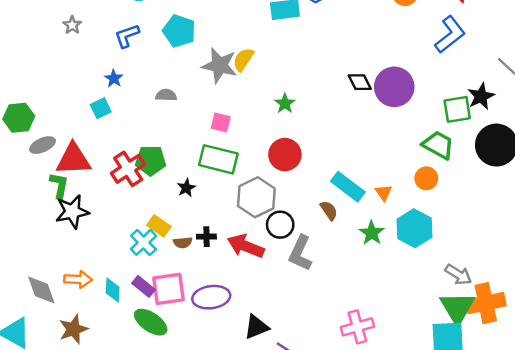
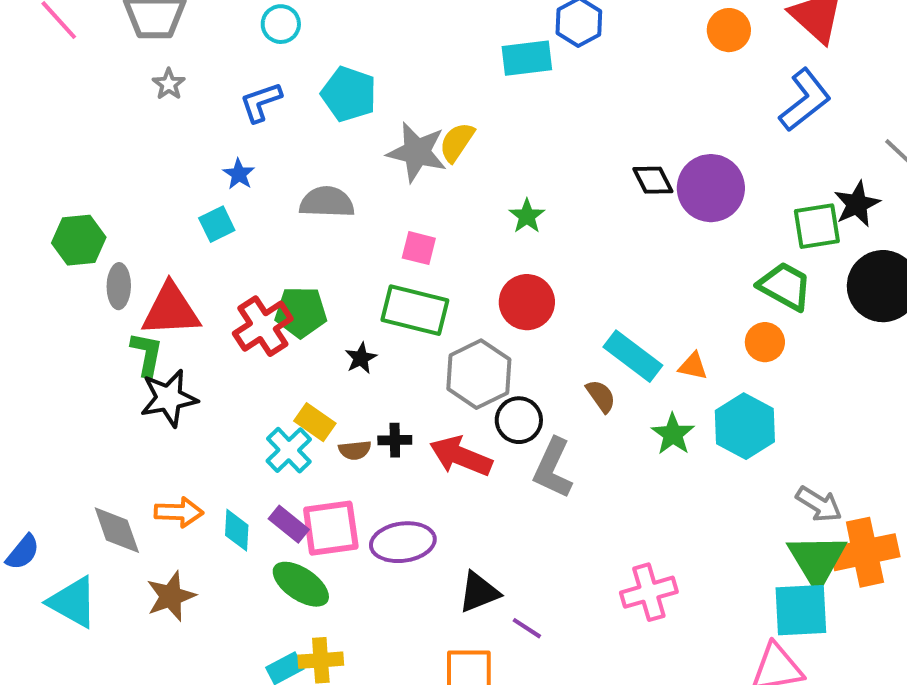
gray semicircle: (166, 95) -> (327, 202), size x1.5
gray ellipse: (43, 145) -> (119, 286), turned -65
orange triangle: (384, 193) -> (693, 366), turned -42

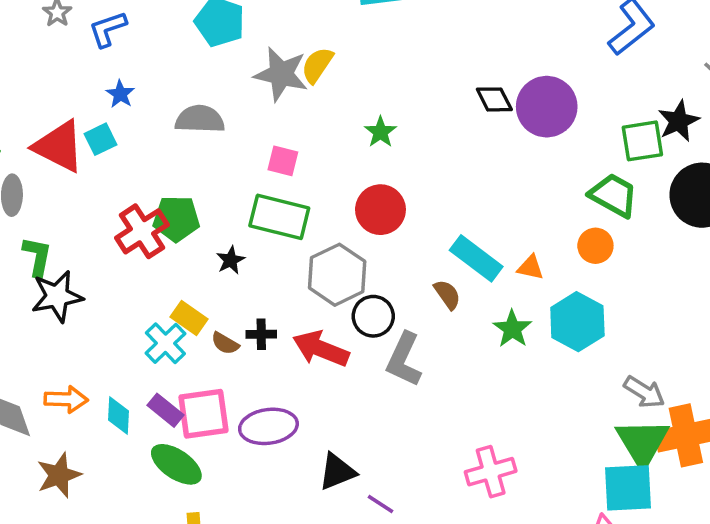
blue L-shape: (261, 102) -> (108, 29), moved
red triangle: (171, 310) -> (59, 146), moved, turned 30
brown semicircle: (355, 450) -> (225, 343), turned 36

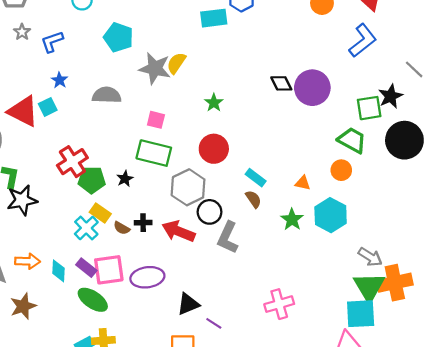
green pentagon: (176, 219) -> (92, 180), moved
cyan rectangle: (476, 258) -> (256, 178), moved, size x0.7

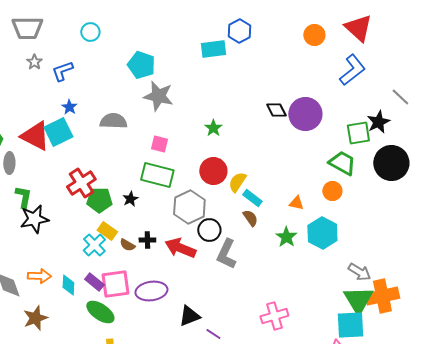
cyan pentagon: (118, 37) -> (141, 65), moved
yellow semicircle: (176, 63) -> (237, 182), moved
cyan square: (48, 107) -> (58, 132), size x1.6

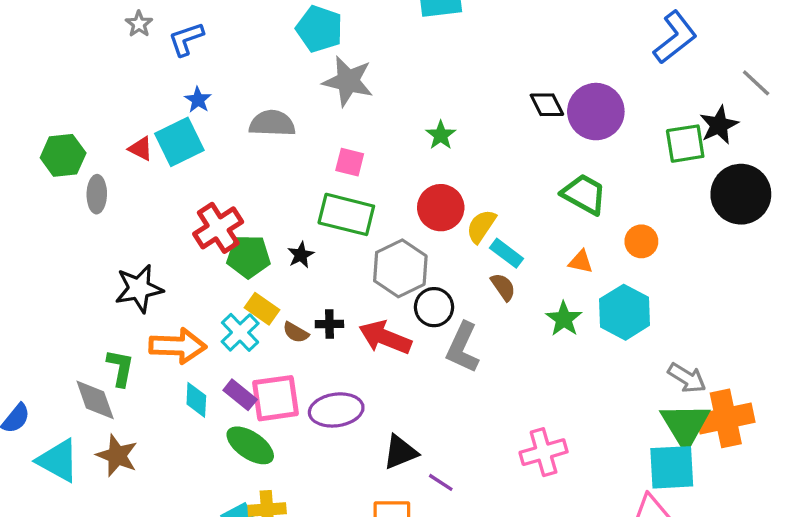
red triangle: (35, 136) -> (141, 149), size x0.5
green trapezoid: (342, 163) -> (584, 194), moved
green L-shape: (23, 197) -> (120, 368), moved
orange arrow: (39, 276) -> (178, 346), moved, size x1.4
brown star: (35, 318) -> (117, 456), moved, turned -30

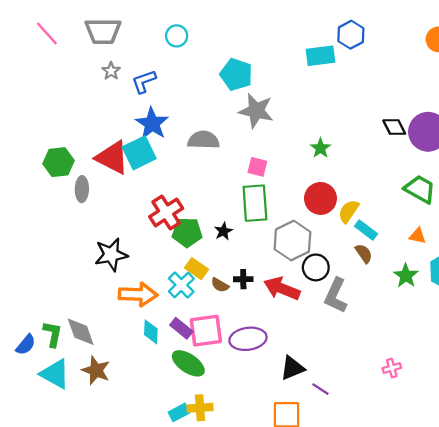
blue star: (198, 100) -> (152, 124), size x1.8
red triangle: (141, 149) -> (112, 158), size x2.0
green rectangle: (346, 214) -> (255, 203), turned 72
green L-shape: (120, 368) -> (53, 334), moved
pink cross: (544, 452) -> (392, 368), size x0.6

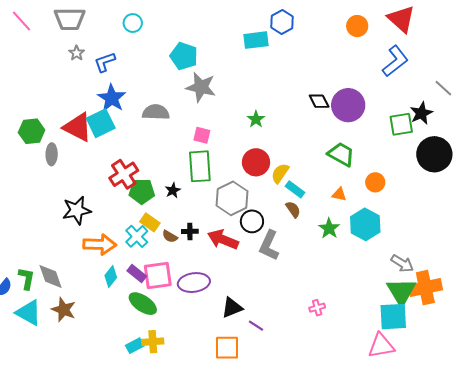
cyan diamond: (151, 332) -> (111, 277), turned 35

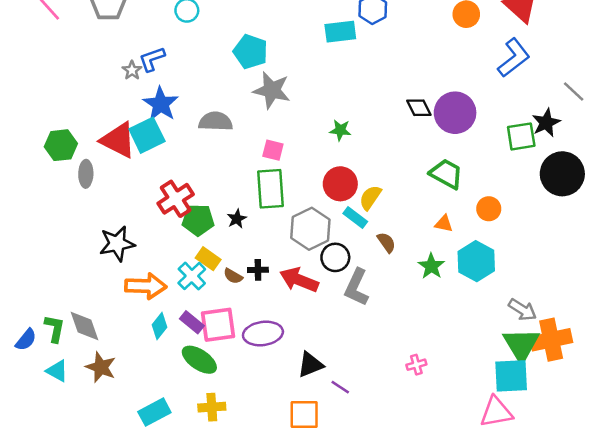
gray star: (77, 53) -> (132, 70), moved
green star: (256, 119) -> (340, 130), turned -30
cyan rectangle: (295, 189) -> (355, 217), moved
cyan triangle: (29, 313) -> (57, 371), size x0.7
cyan rectangle: (135, 346) -> (154, 412), moved, size x1.4

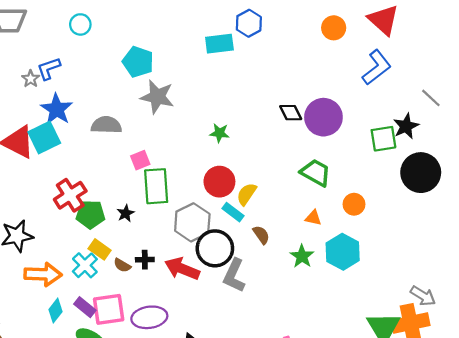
pink square: (273, 150) -> (140, 160), moved, turned -36
black circle: (335, 257) -> (215, 248), size x1.4
gray arrow: (522, 310) -> (423, 296), moved

